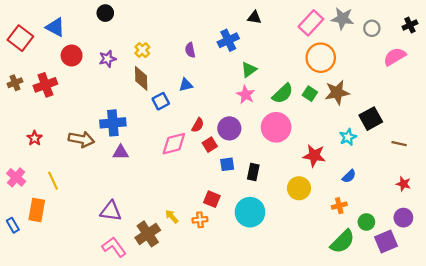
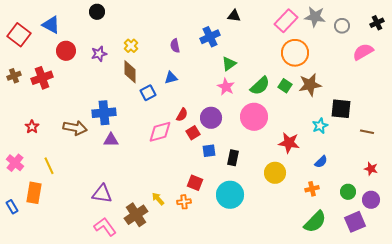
black square: (371, 119) -> (341, 109), turned 35
green circle: (366, 222) -> (348, 192), moved

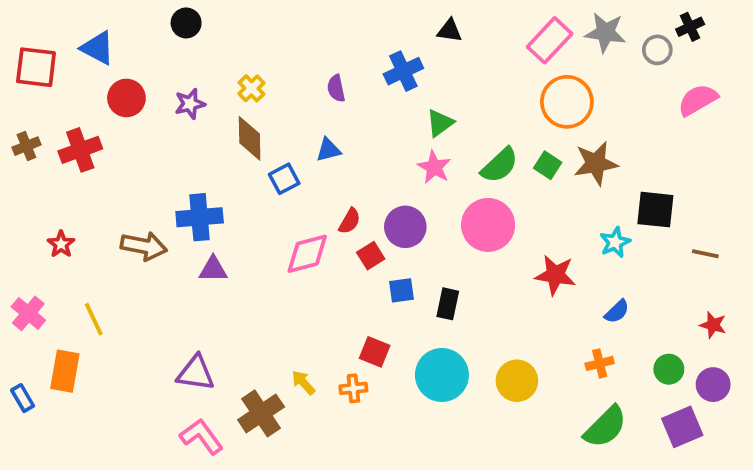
black cross: (377, 23) -> (690, 27), moved
red square: (19, 35) -> (36, 67), turned -30
yellow circle: (275, 173) -> (517, 381), moved

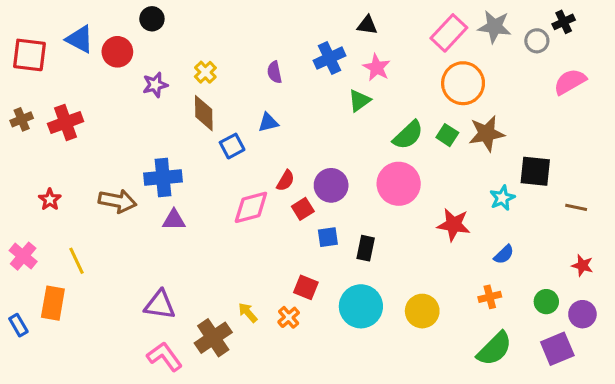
red circle: (126, 98) -> (117, 52), moved
pink star: (434, 167) -> (377, 68), moved
orange cross: (353, 388) -> (289, 317), turned -35

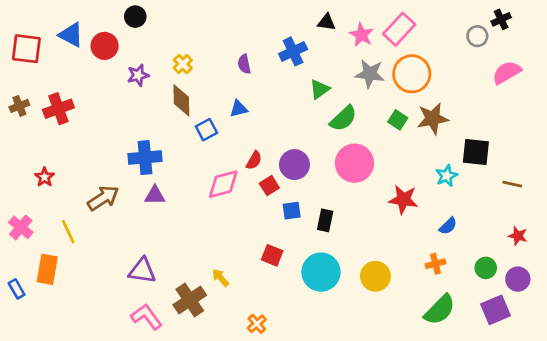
gray star: (494, 27) -> (370, 74), moved
pink star: (377, 68) -> (361, 35), moved
green semicircle: (408, 135) -> (343, 119), moved
brown arrow: (117, 201) -> (103, 198), moved, turned -44
orange cross: (289, 317) -> (257, 324), moved

